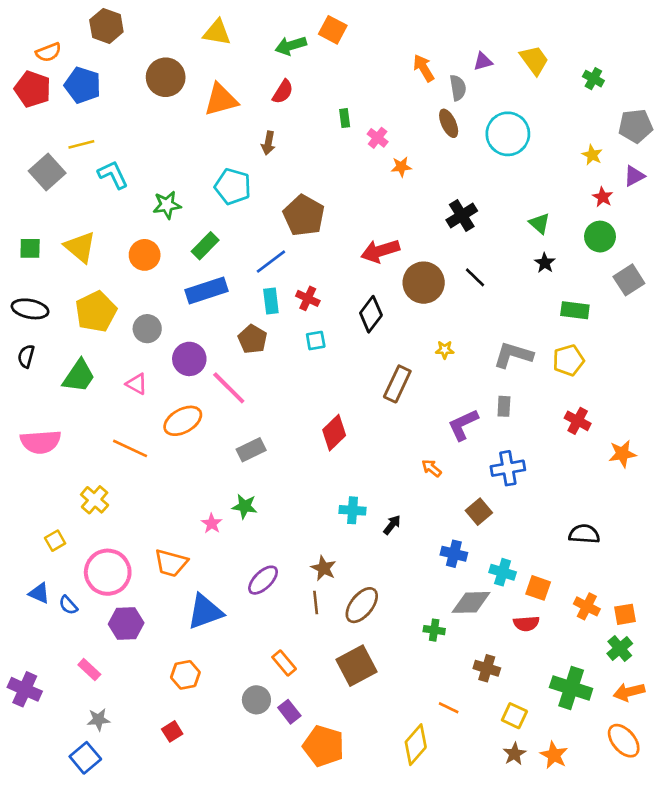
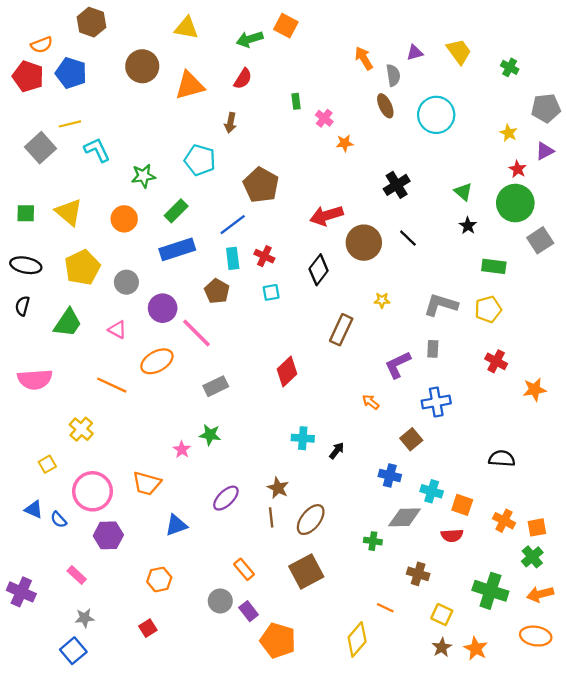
green circle: (600, 237) -> (515, 203), size x1.4
blue triangle: (205, 612) -> (176, 525), size x0.7
orange ellipse: (624, 741) -> (536, 636), turned -40

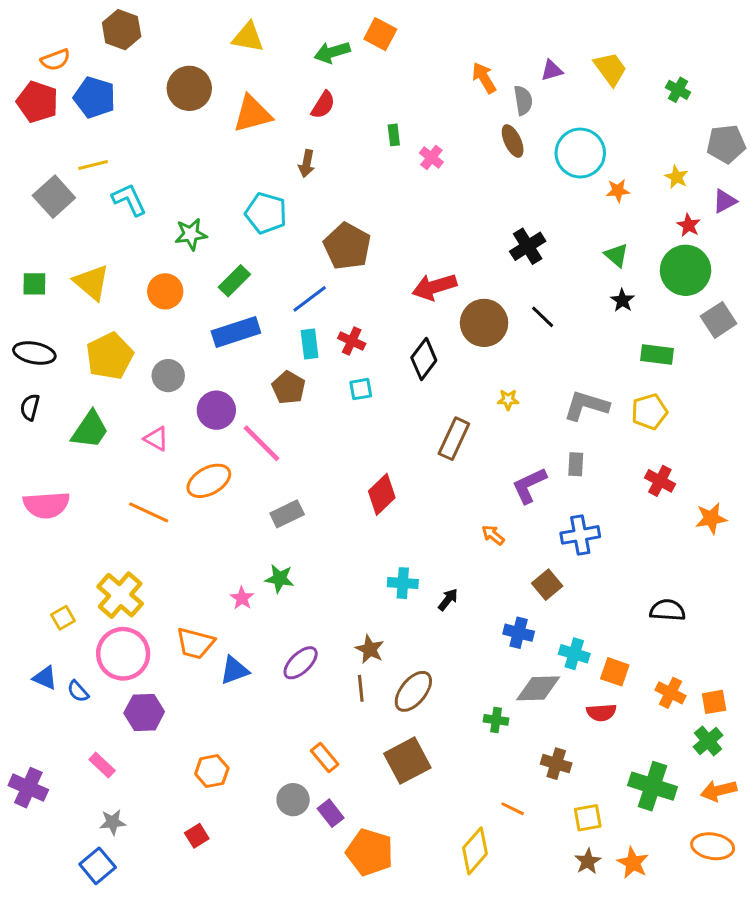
orange star: (345, 143) -> (618, 191), moved
yellow cross: (81, 429) -> (120, 595), moved, size x1.4
blue triangle: (176, 525) -> (234, 670), moved
yellow square: (442, 615) -> (588, 818), turned -35

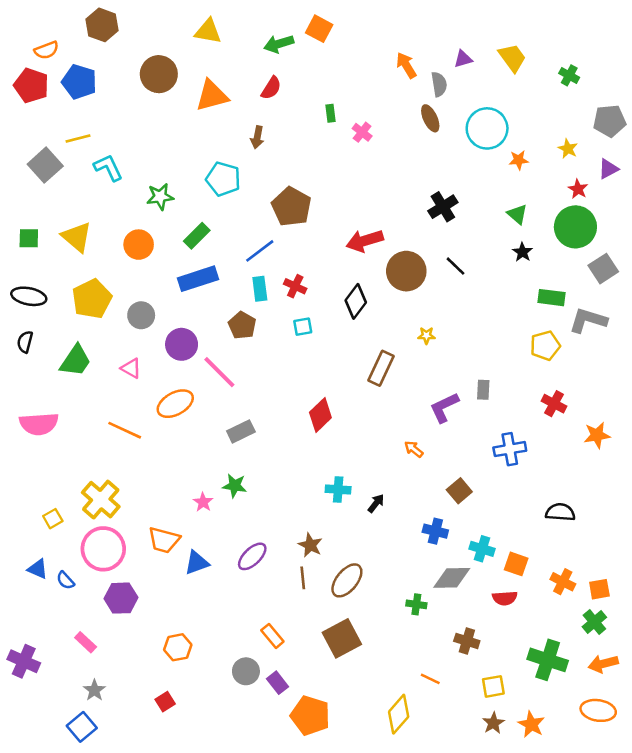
gray L-shape: (586, 406) -> (588, 320), moved
blue cross: (580, 535) -> (510, 449), moved
gray star: (113, 822) -> (94, 690), turned -30

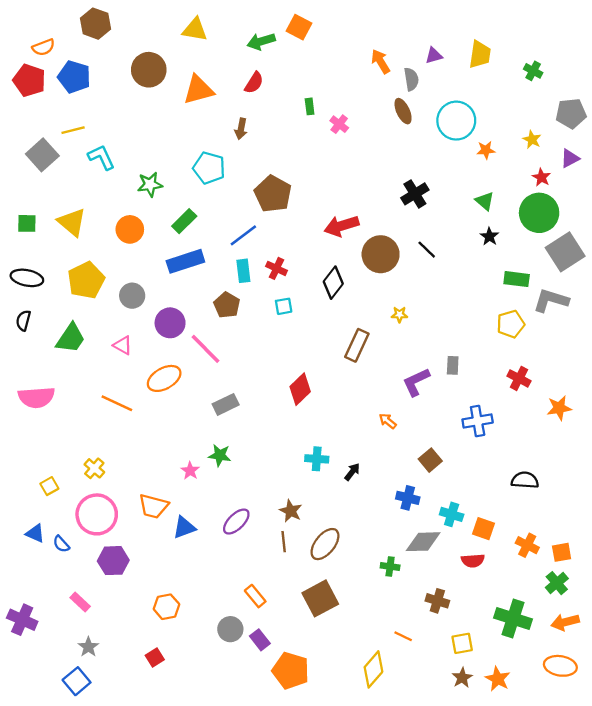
yellow trapezoid: (512, 58) -> (480, 54), turned 44
gray square: (603, 269) -> (565, 252), size x1.4
yellow cross: (101, 500) -> (94, 468), size x0.6

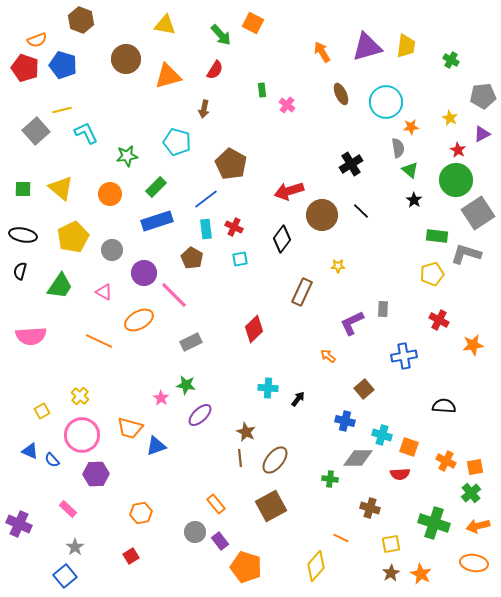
green arrow: (261, 41) -> (221, 35), turned -115
purple triangle: (434, 56) -> (367, 47), size x2.0
gray semicircle: (411, 79) -> (398, 148), moved
purple ellipse: (236, 522) -> (200, 415), moved

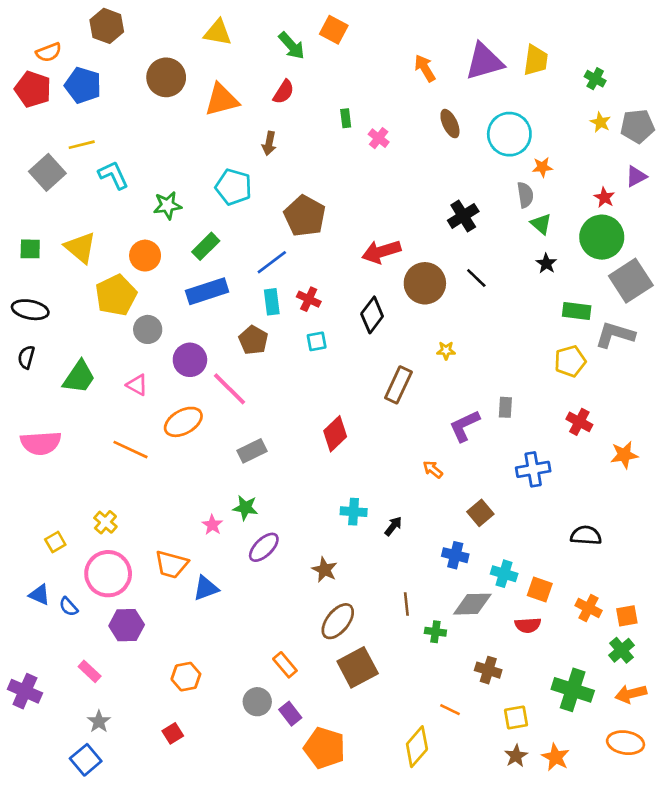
yellow star: (450, 118) -> (600, 122), moved
yellow pentagon: (73, 237) -> (116, 295), moved
brown line: (240, 458) -> (406, 604), moved
brown ellipse: (275, 460) -> (338, 621), moved

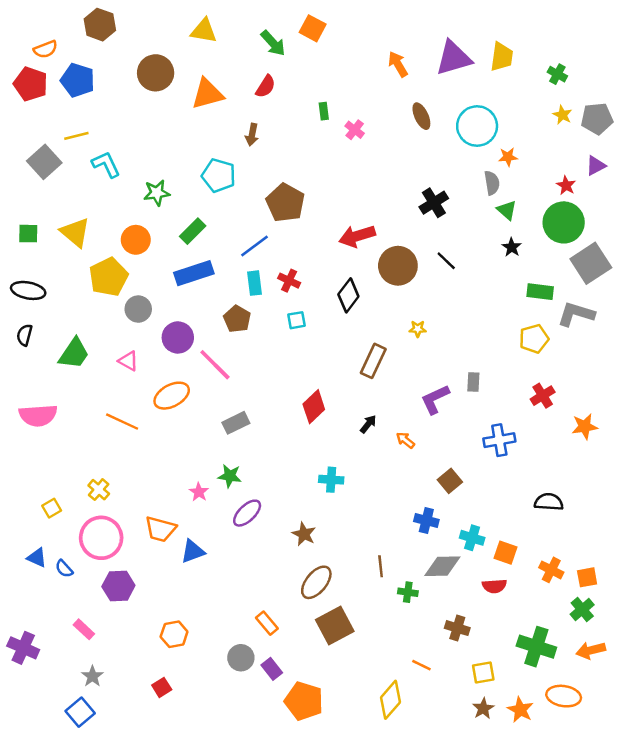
red cross: (579, 422) -> (543, 396), turned 30
black arrow: (393, 526) -> (368, 424), moved
orange ellipse: (626, 743) -> (564, 696), moved

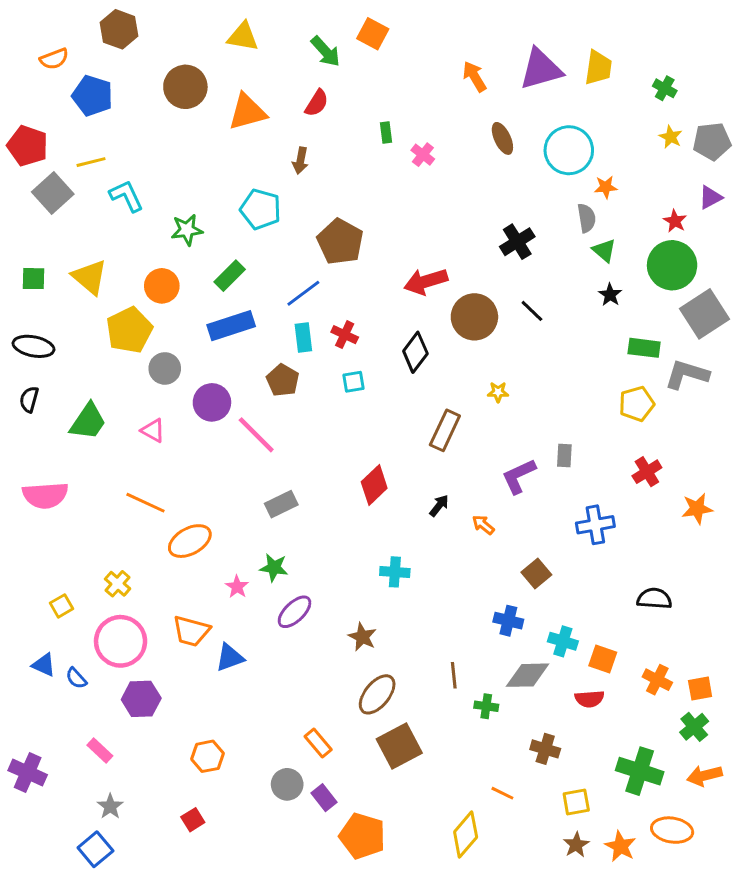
red pentagon: (31, 84) -> (28, 146), moved
orange ellipse: (172, 396) -> (190, 541), moved

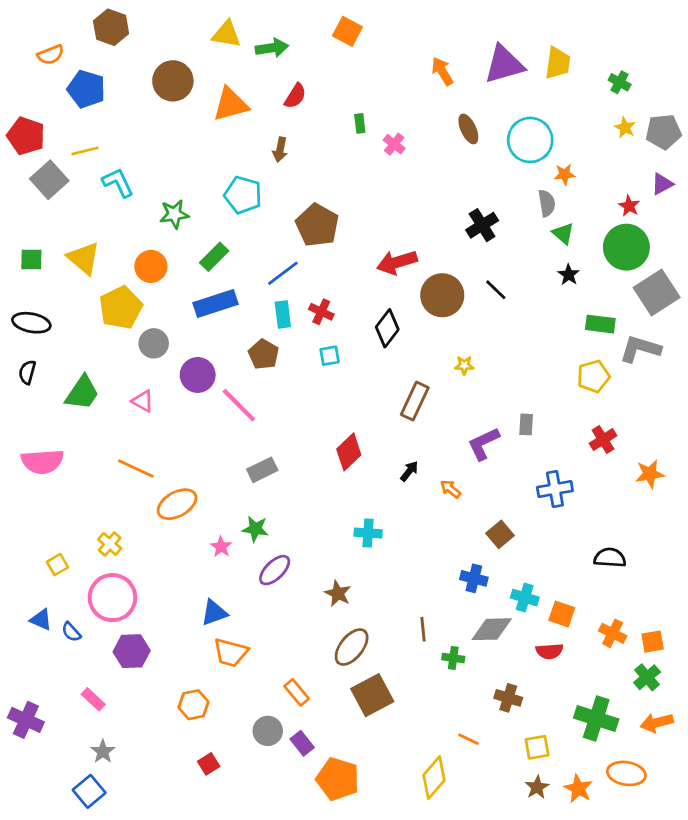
green arrow: (325, 51) -> (272, 48), moved, turned -56
orange trapezoid: (191, 631) -> (231, 653), moved
red square: (193, 820) -> (209, 764), moved

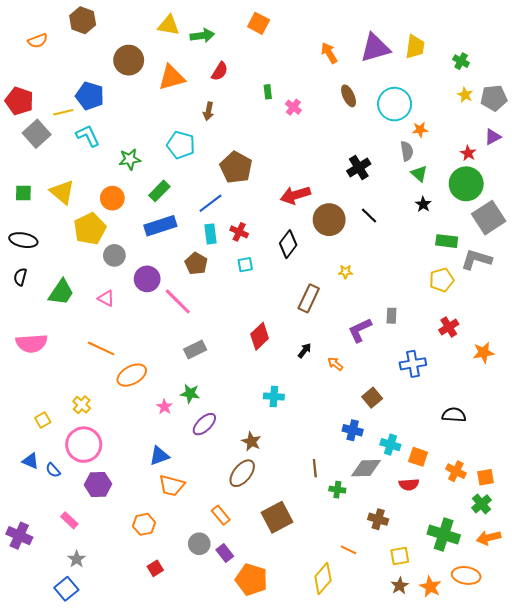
blue pentagon: (86, 89) -> (90, 96), moved
brown ellipse: (352, 647) -> (242, 473), moved

